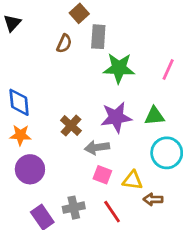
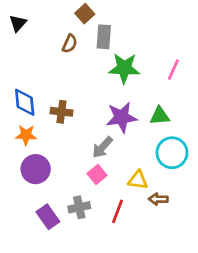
brown cross: (71, 126) -> (62, 112), moved, turned -35
gray arrow: (97, 147) -> (102, 147), turned -40
pink square: (102, 175) -> (97, 175), moved, turned 30
red line: (112, 212) -> (117, 211), turned 55

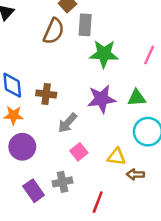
brown semicircle: (70, 44) -> (54, 31), size x1.5
gray arrow: (102, 147) -> (67, 123), moved
red line: (117, 211) -> (98, 202), moved

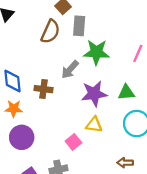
gray arrow: (67, 123) -> (70, 70), moved
yellow triangle: (116, 157) -> (94, 125), moved

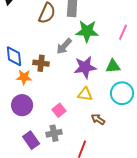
orange star: (14, 109) -> (24, 77), moved
pink square: (73, 142) -> (59, 110), moved
brown arrow: (125, 163) -> (98, 119), moved, turned 32

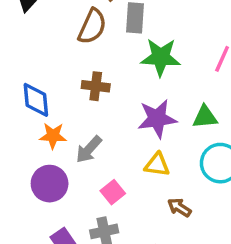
gray arrow: (64, 46) -> (89, 149), moved
brown cross: (41, 63) -> (96, 86), moved

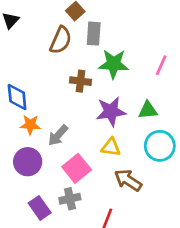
brown cross: (96, 86) -> (80, 81), moved
pink square: (113, 192) -> (77, 168), size x1.5
brown arrow: (179, 207) -> (128, 180), size x1.5

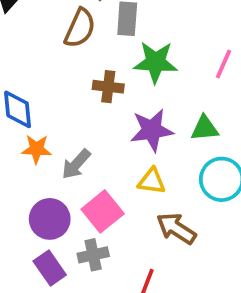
purple circle: (28, 162) -> (50, 219), moved

